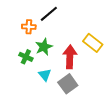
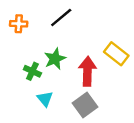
orange cross: (29, 27) -> (19, 24), moved
cyan triangle: (45, 75) -> (45, 99), moved

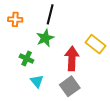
black line: (61, 18) -> (50, 14), turned -36
green star: (55, 59) -> (45, 38), moved

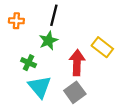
cyan triangle: (37, 81) -> (40, 87), size x1.6

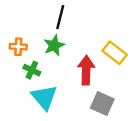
orange cross: (16, 21) -> (18, 47), moved
gray square: (75, 92) -> (102, 103), moved, turned -30

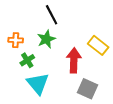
black line: (60, 17) -> (52, 15), turned -42
green cross: (32, 70) -> (27, 60), turned 32

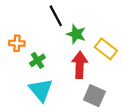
green star: (46, 39) -> (76, 34), moved, turned -30
green cross: (27, 60) -> (37, 60), moved

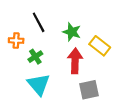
black line: (56, 16) -> (39, 22), moved
gray square: (94, 96) -> (89, 90), turned -36

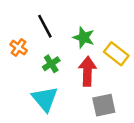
orange cross: (16, 41) -> (19, 47), turned 32
green cross: (35, 57) -> (51, 64), moved

